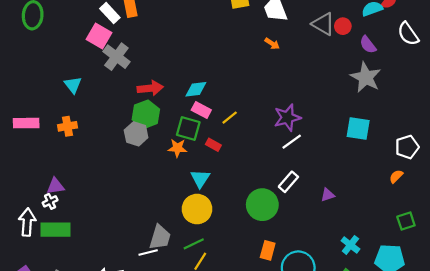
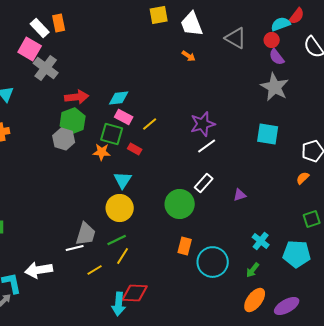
red circle: (343, 26) -> (272, 40), moved

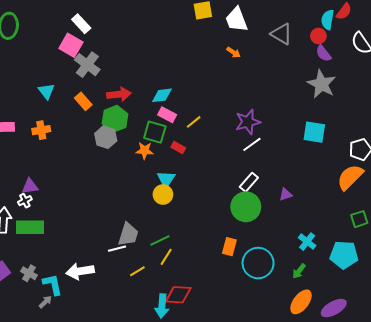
orange rectangle: (59, 23) -> (83, 101), moved, turned -30
cyan semicircle: (281, 24) -> (328, 20), turned -60
orange semicircle: (303, 178) -> (350, 177), size x2.0
green circle: (180, 204) -> (246, 207), moved
yellow circle: (120, 208) -> (163, 195), moved, size x0.7

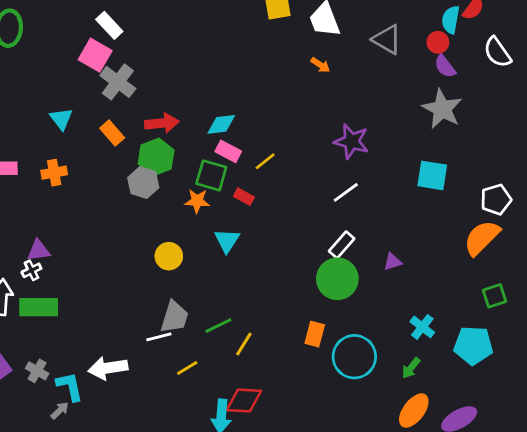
purple star: (248, 122) -> (351, 141), moved, turned 30
yellow circle: (163, 195) -> (169, 256), moved
yellow line: (166, 257) -> (244, 344), moved

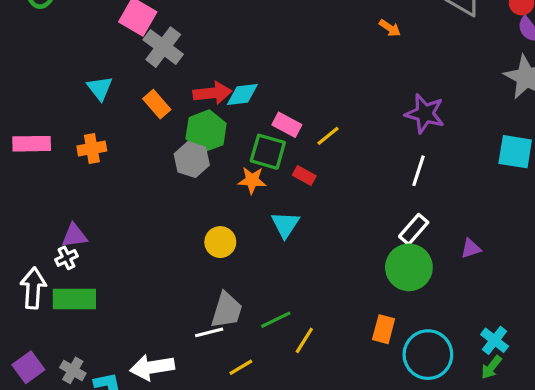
cyan diamond: (221, 124) -> (242, 95), moved
white line: (346, 192) -> (418, 171), turned -36
cyan cross: (422, 327) -> (495, 340), moved

